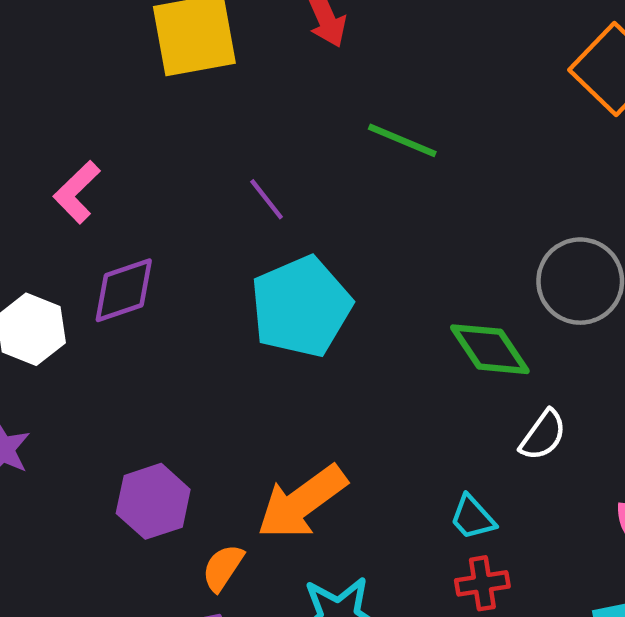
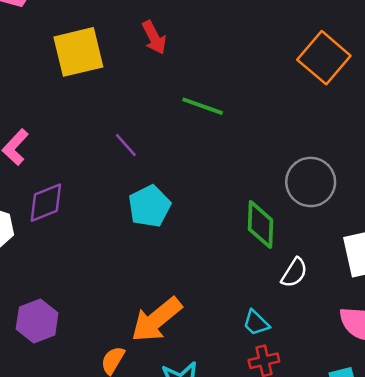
cyan pentagon: (301, 307) -> (149, 206), size x0.7
green diamond: (490, 349) -> (260, 225), turned 39
purple hexagon: (153, 501) -> (37, 321), moved

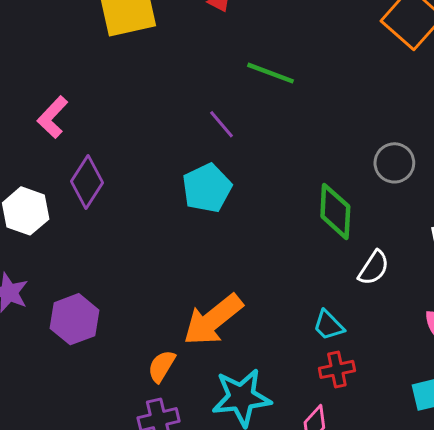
purple line: (126, 145) -> (221, 124), moved
gray circle: (311, 182) -> (394, 163), size x0.7
purple diamond: (46, 203) -> (87, 182), turned -36

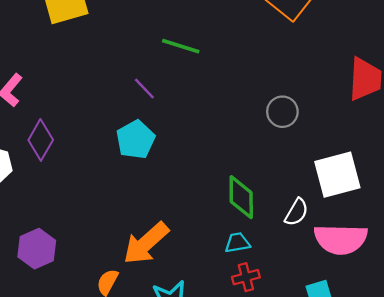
green diamond: (335, 211) -> (241, 197), moved
white semicircle: (374, 268) -> (297, 212), moved
cyan trapezoid: (329, 325) -> (237, 243), turned 128

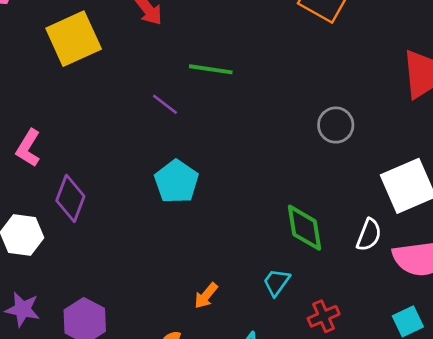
purple line: (144, 89) -> (165, 104), moved
orange arrow: (146, 243) -> (206, 296), size x0.5
cyan trapezoid: (237, 243) -> (276, 282), moved, turned -36

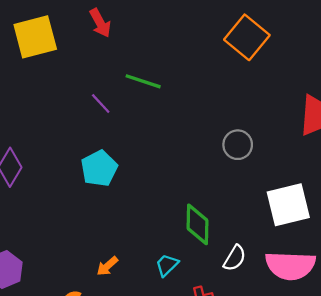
white semicircle: (369, 235) -> (235, 258), moved

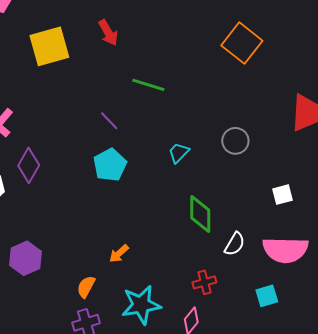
purple line: (101, 104) -> (109, 121), moved
white square: (288, 205) -> (282, 195), size x0.5
cyan trapezoid: (167, 265) -> (179, 153), moved

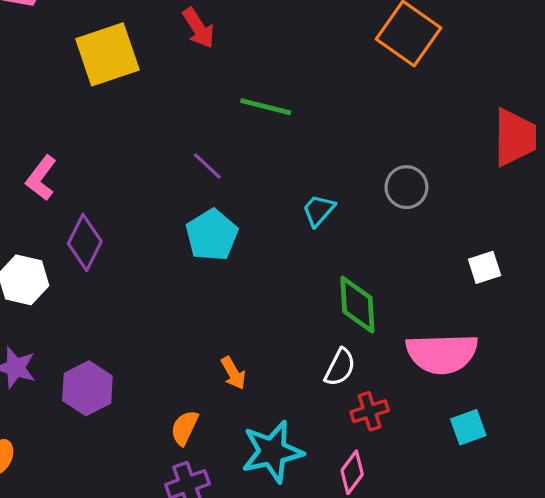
white semicircle: (235, 244) -> (340, 367), moved
pink semicircle: (285, 250) -> (442, 353), moved
orange arrow: (119, 254) -> (233, 373), turned -75

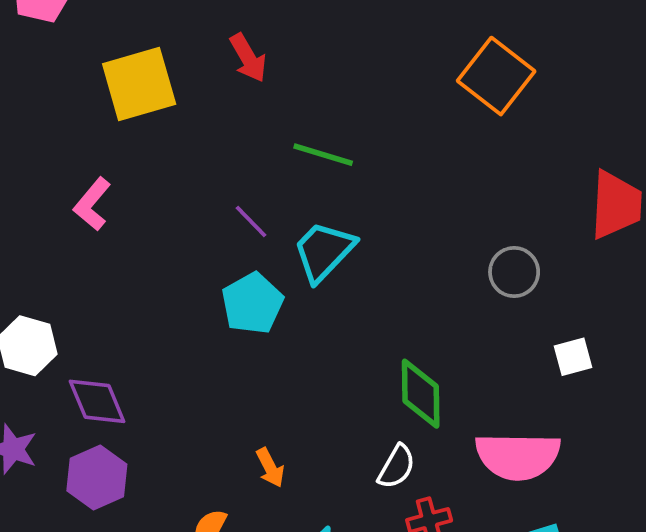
pink L-shape: (41, 178) -> (92, 204), moved
gray circle: (406, 187) -> (514, 272), moved
cyan trapezoid: (319, 210) -> (324, 251), moved, size x1.6
purple diamond: (85, 242) -> (97, 401), moved, turned -52

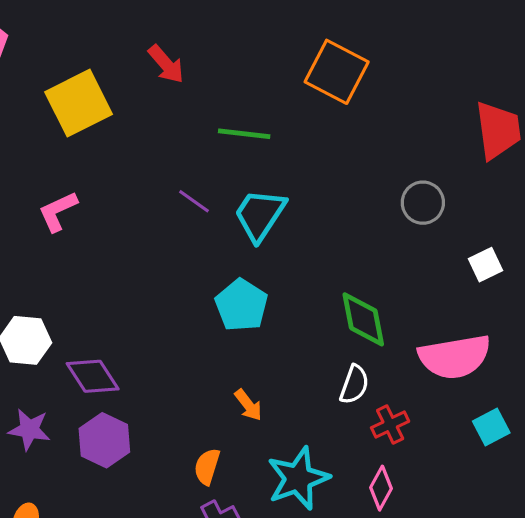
orange square: (496, 76) -> (337, 72), moved
pink L-shape: (92, 204) -> (58, 211), turned 36
cyan pentagon: (252, 303) -> (241, 305), moved

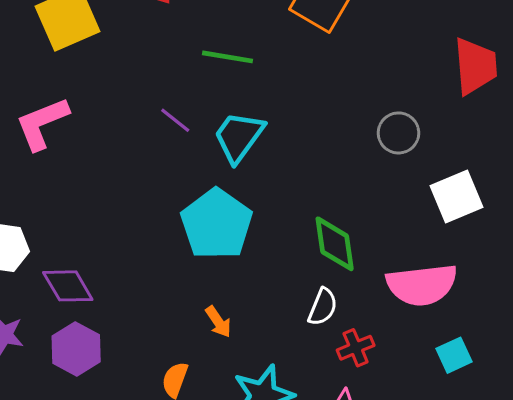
pink L-shape: (58, 211) -> (42, 123), size x1.4
white square: (486, 265) -> (457, 197), size x1.6
cyan pentagon: (241, 305) -> (216, 224), size x1.4

